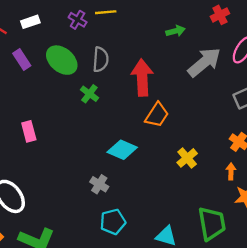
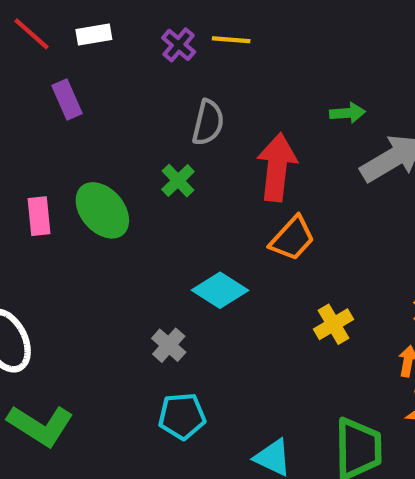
green arrow: (175, 31) -> (347, 113), moved
green ellipse: (62, 60) -> (102, 210), moved
pink rectangle: (29, 131) -> (39, 216), moved

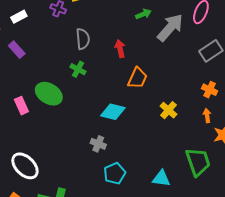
red arrow: (277, 167) -> (120, 49), size x0.6

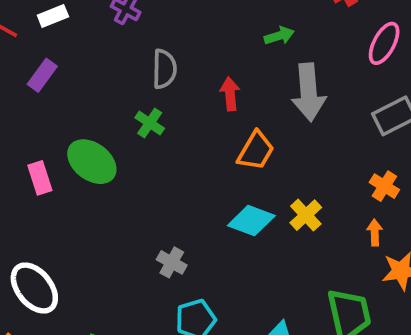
gray arrow: (170, 28) -> (309, 92), moved, turned 128
purple rectangle: (17, 50) -> (42, 75), turned 72
cyan diamond: (113, 112) -> (251, 221), moved

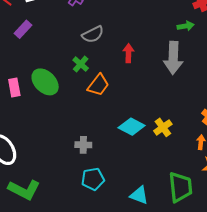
green arrow: (279, 36) -> (186, 26), moved
gray semicircle: (164, 69) -> (93, 34), turned 55
orange trapezoid: (256, 151) -> (98, 85), moved
gray cross: (172, 262) -> (83, 145), turned -35

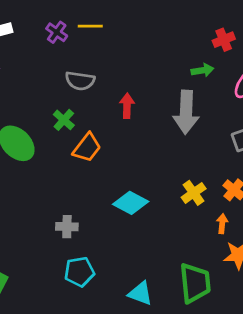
gray semicircle: (93, 34) -> (80, 81), turned 35
yellow cross: (163, 127) -> (194, 193), moved

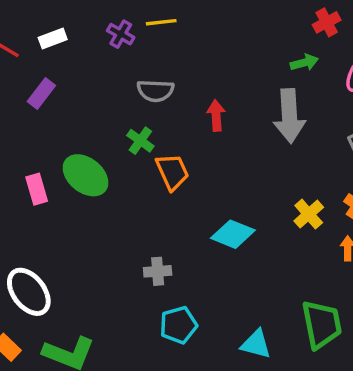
orange trapezoid: (87, 148) -> (172, 172), turned -56

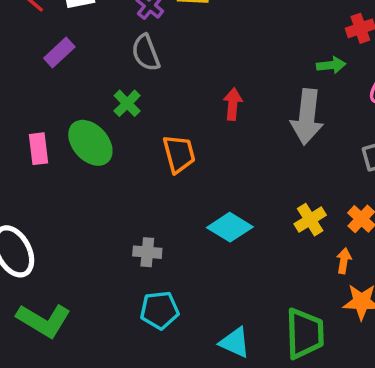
gray semicircle: (155, 91) -> (146, 53), moved, turned 57
green cross: (140, 141) -> (127, 103), moved

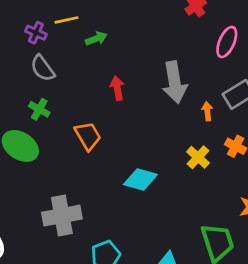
green arrow: (331, 65) -> (96, 38), moved
gray cross: (147, 252) -> (62, 216), moved, size x1.8
orange arrow: (344, 261) -> (207, 111), moved

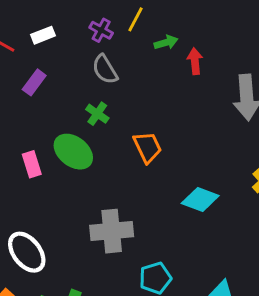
yellow line: (66, 20) -> (136, 19), turned -55
red arrow: (117, 88) -> (195, 61), moved

